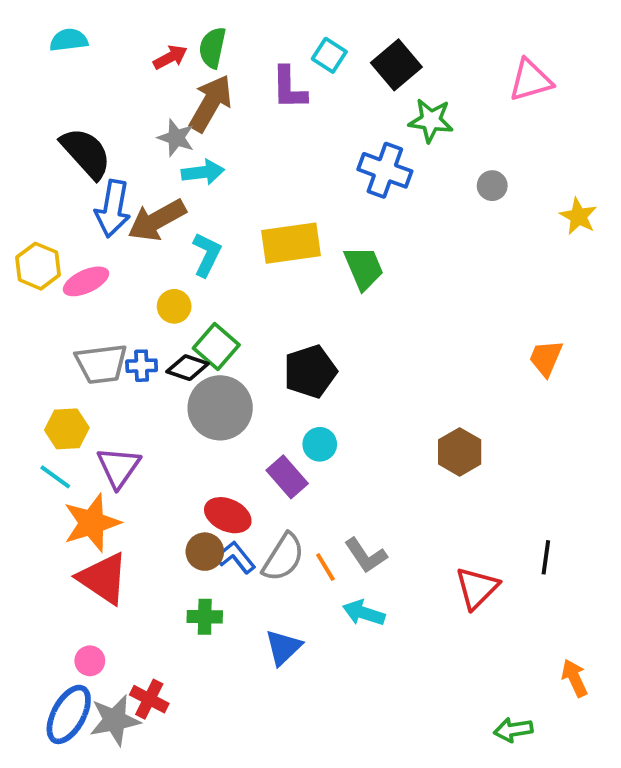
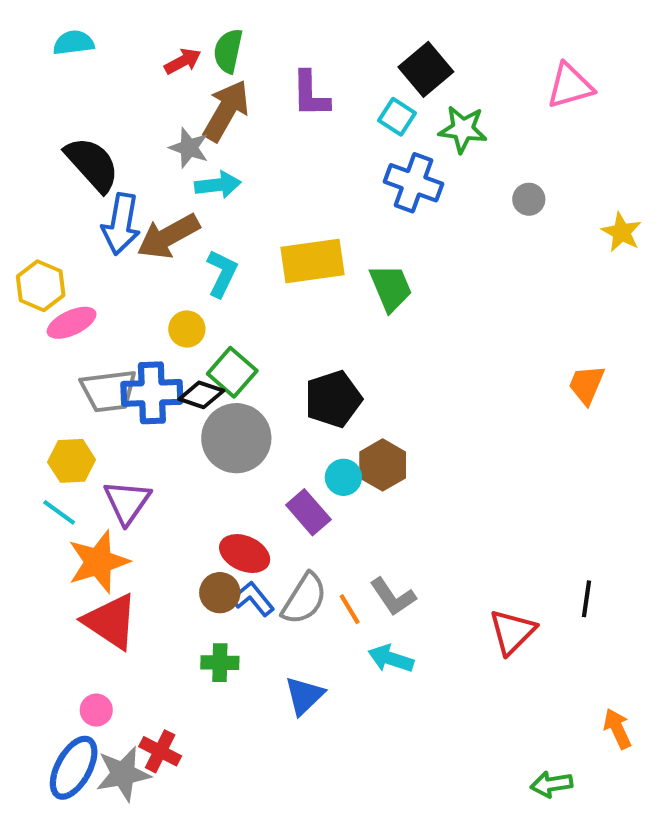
cyan square: (329, 55) -> (397, 117), moved
pink ellipse: (86, 281) -> (72, 323), moved
blue cross: (142, 366) -> (152, 393), size x1.8
brown hexagon: (460, 452) -> (383, 465), moved

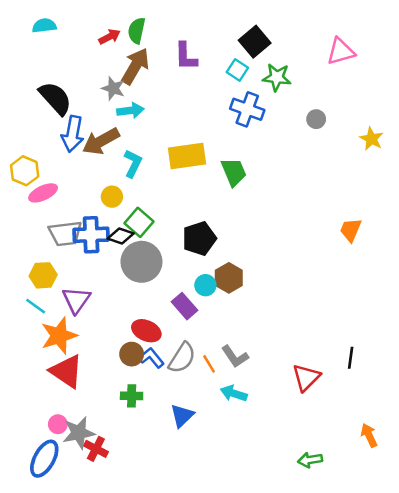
gray star: (123, 774) -> (79, 433), moved
green arrow: (551, 784) -> (310, 460), moved

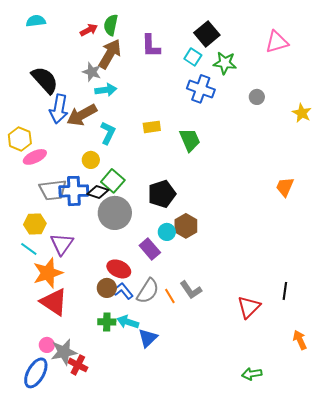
yellow rectangle: (187, 156) -> (152, 127), size x0.6
cyan arrow: (234, 393) -> (128, 322), moved
orange arrow: (369, 435) -> (300, 340), moved

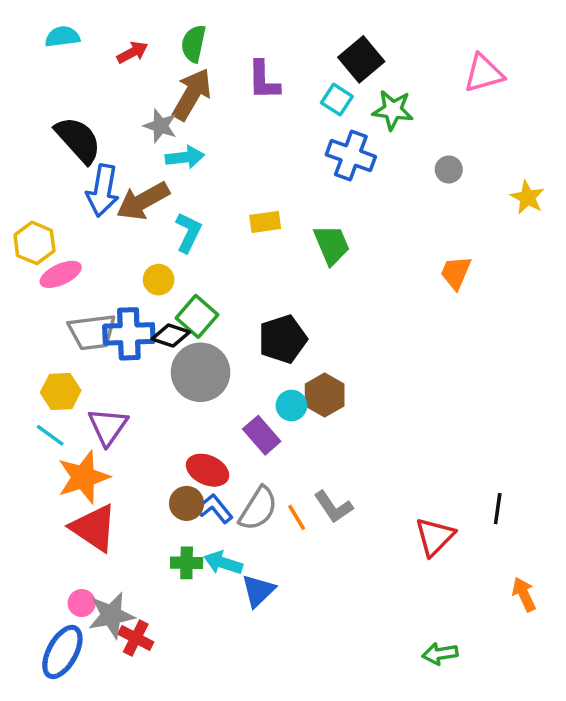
red arrow: (89, 30) -> (132, 52), moved
orange trapezoid: (285, 187) -> (456, 273), moved

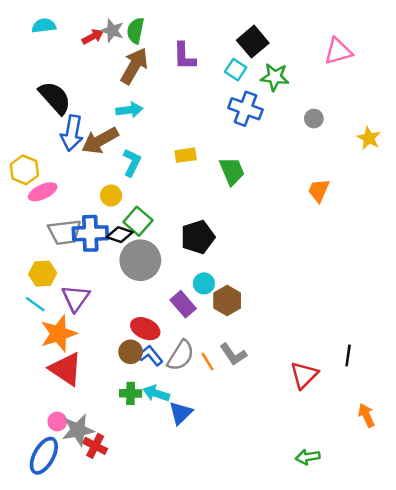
gray star: (160, 126) -> (112, 31), moved
brown hexagon: (325, 395) -> (227, 301), moved

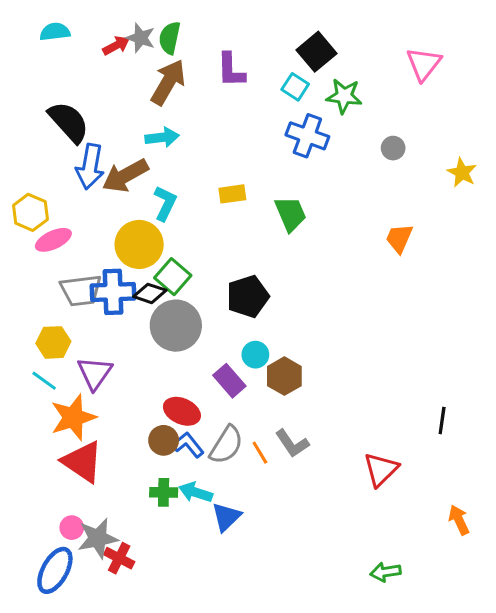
pink triangle: (338, 51) -> (424, 64), turned -36
yellow circle: (111, 195) -> (139, 244), size x1.8
black line: (348, 356) -> (442, 420), moved

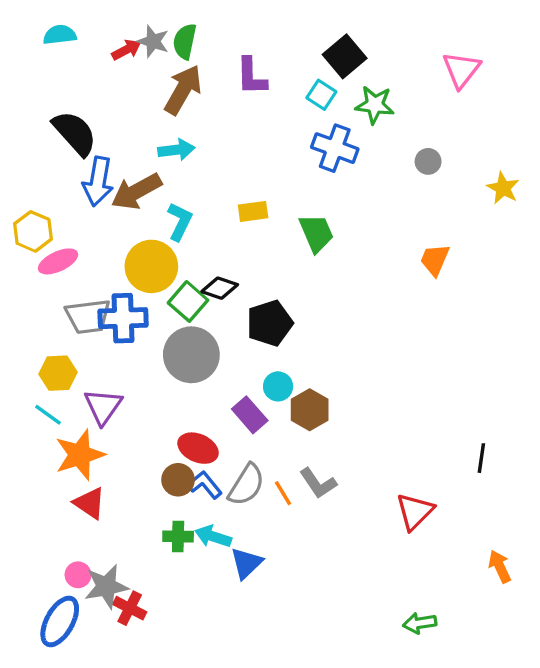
black diamond: (150, 293) -> (220, 288), moved
red triangle: (82, 462) -> (90, 503), size x0.7

